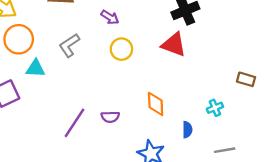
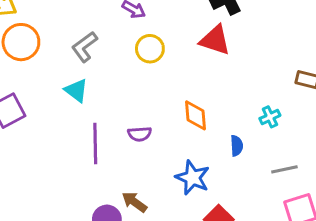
cyan triangle: (35, 68) -> (76, 91), moved, turned 36
purple line: (74, 123) -> (95, 144), turned -32

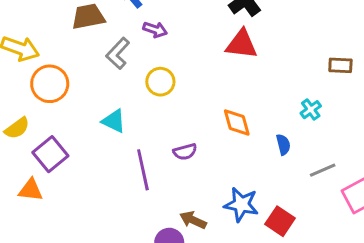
gray L-shape: (85, 47) -> (118, 53), moved
yellow circle: (150, 49) -> (160, 82), moved
gray line: (284, 169) -> (323, 170), moved
blue star: (192, 178) -> (241, 205), moved

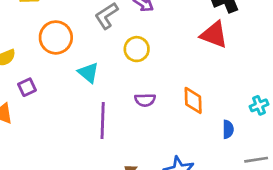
orange circle: (50, 84) -> (56, 37), moved
purple semicircle: (185, 152) -> (145, 100), moved
purple square: (50, 154) -> (27, 87), size x0.6

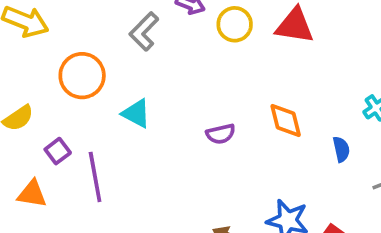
yellow circle: (137, 49) -> (235, 24), moved
purple line: (103, 121) -> (95, 177), moved

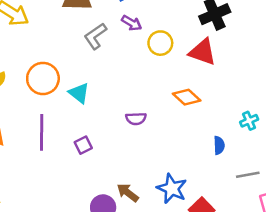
orange circle: (82, 76) -> (43, 78), moved
orange diamond: (286, 121) -> (187, 97), moved, turned -44
purple square: (58, 151) -> (83, 145), moved

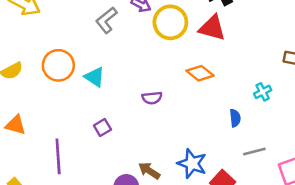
yellow circle: (160, 43) -> (170, 22), size x1.4
purple line: (42, 132) -> (58, 156), moved
gray line: (248, 175) -> (254, 151), moved

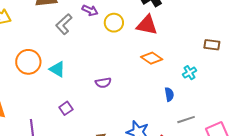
yellow circle: (170, 22) -> (114, 23), size x0.7
orange diamond: (200, 73) -> (152, 58), moved

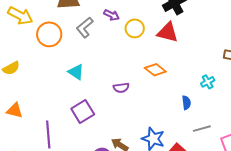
orange diamond: (152, 58) -> (155, 70), moved
orange circle: (28, 62) -> (49, 34), moved
purple square: (66, 108) -> (83, 112), size x1.6

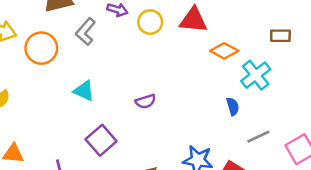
orange diamond: (155, 70) -> (224, 51), moved
cyan cross: (208, 82) -> (256, 75), size x1.6

